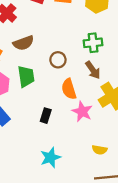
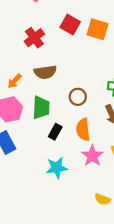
black rectangle: (46, 116) -> (55, 132), moved
cyan star: (50, 157) -> (57, 168), moved

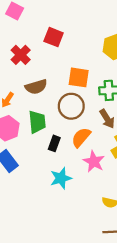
orange square: (97, 29) -> (79, 77), moved
brown circle: (78, 97) -> (71, 106), size x1.5
orange semicircle: (83, 130) -> (81, 137), turned 55

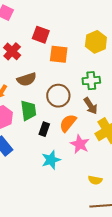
orange square: (79, 77) -> (59, 54), moved

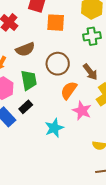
green cross: (91, 81) -> (92, 36), moved
black rectangle: (44, 129) -> (26, 107), moved, turned 32

